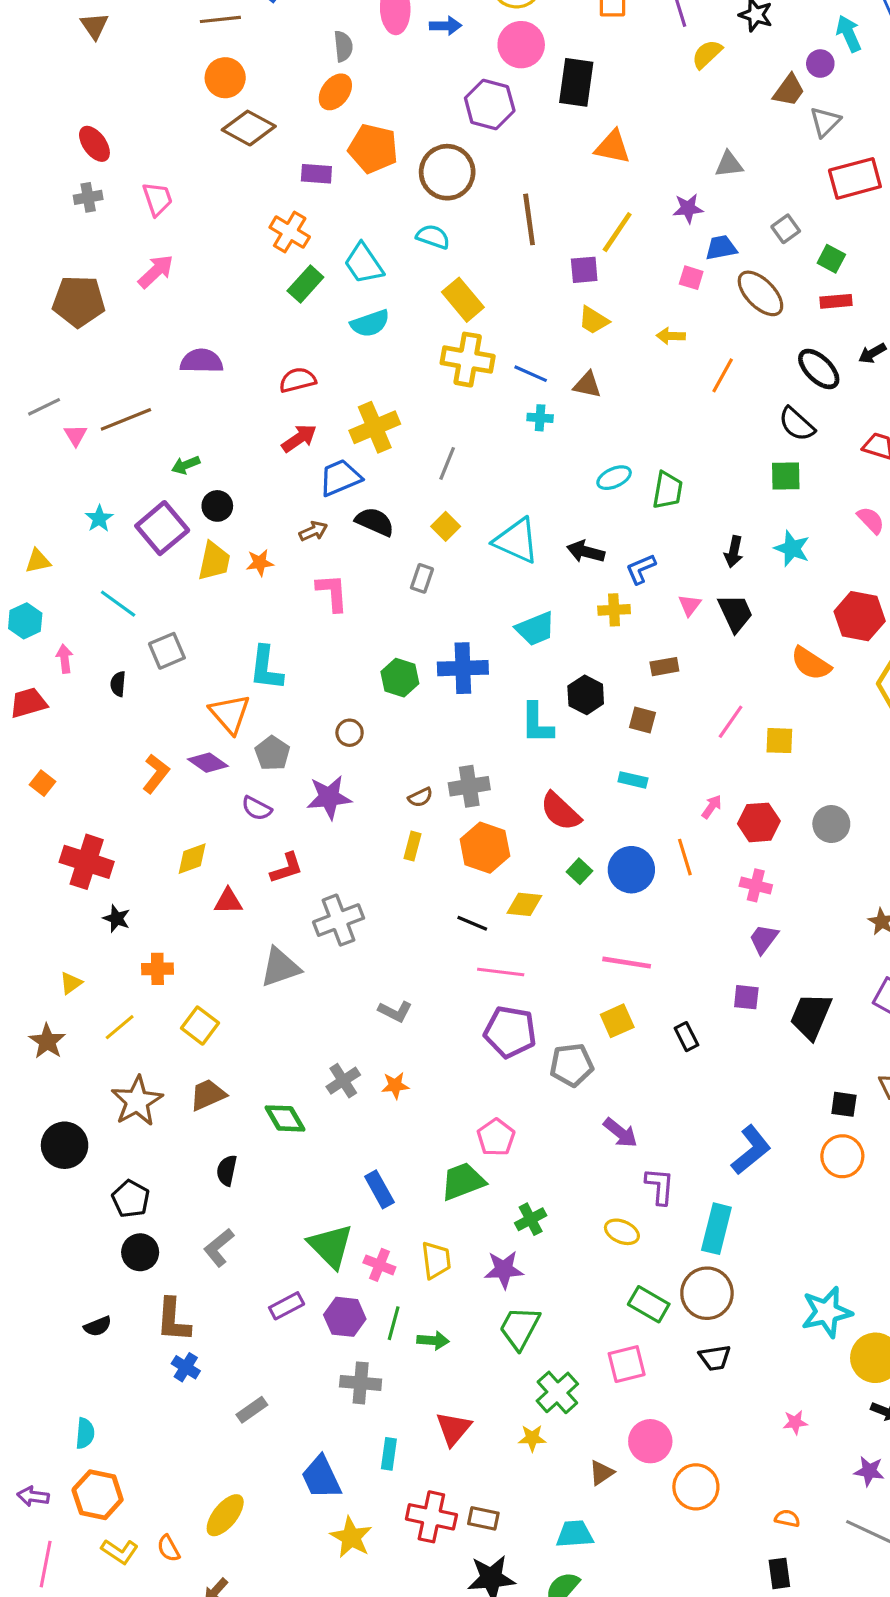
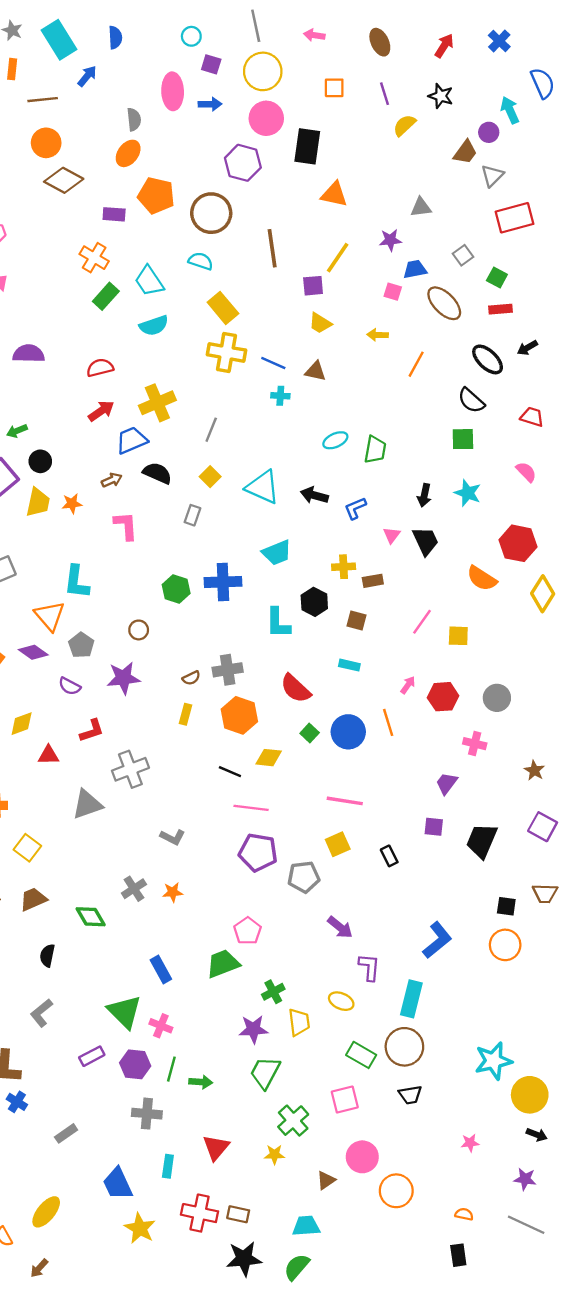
yellow cross: (614, 610) -> (344, 567), moved
pink cross: (756, 885) -> (475, 744), moved
yellow trapezoid: (436, 1260) -> (299, 1022), moved

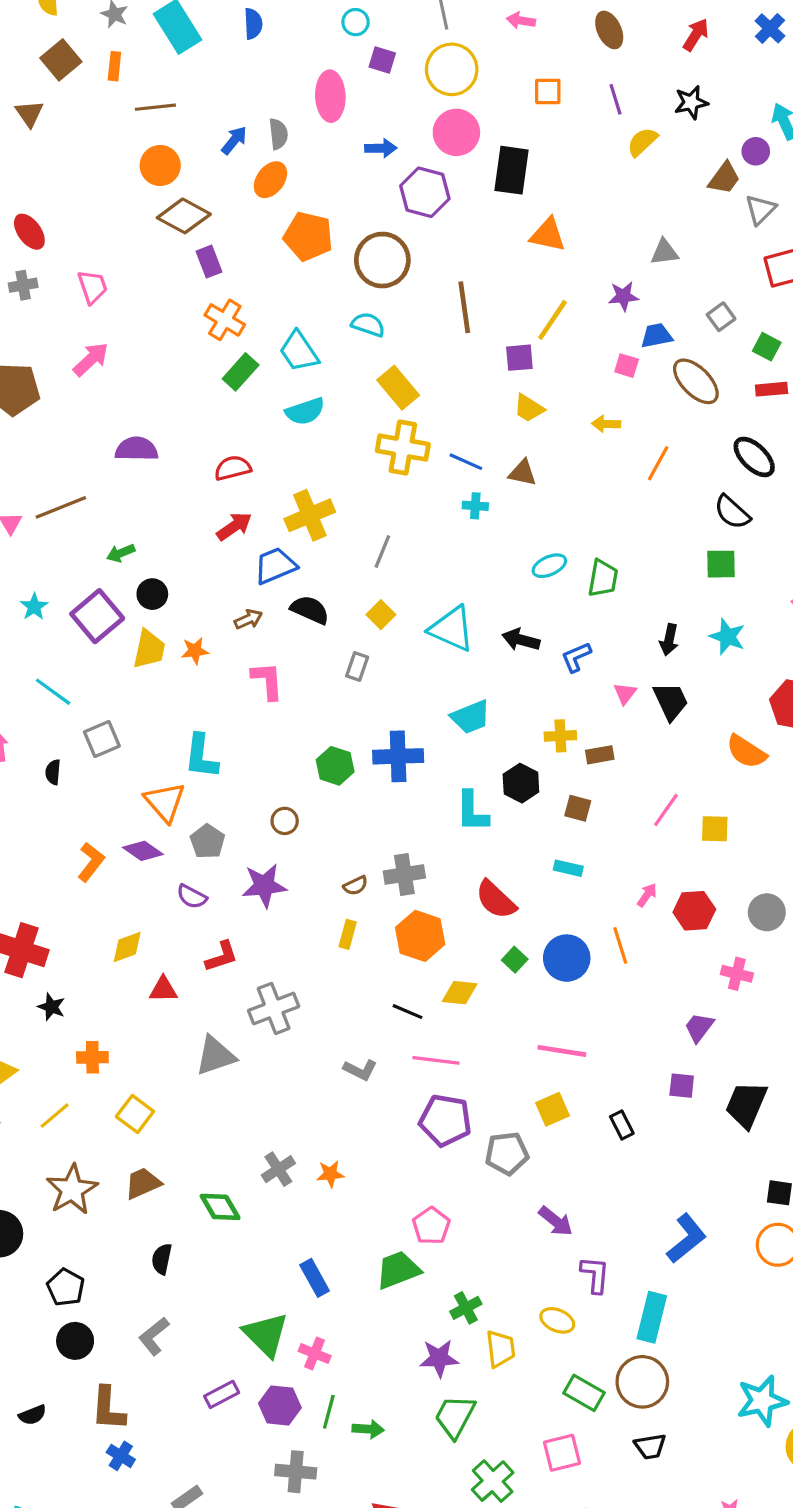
blue arrow: (87, 76) -> (234, 140), moved
black star: (441, 96) -> (691, 102), turned -30
blue arrow: (210, 104) -> (381, 148), moved
purple rectangle: (114, 214) -> (209, 262), moved, turned 65
gray L-shape: (173, 837) -> (360, 1070), moved

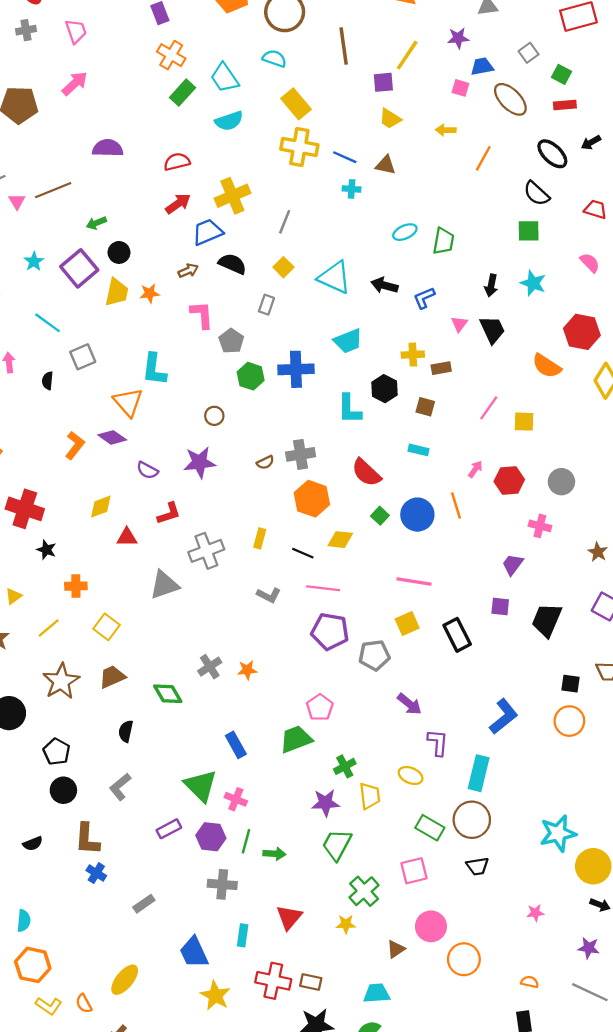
gray pentagon: (207, 841) -> (231, 341), moved
yellow rectangle: (348, 934) -> (260, 538), moved
black rectangle: (622, 1125) -> (457, 635), size x1.6

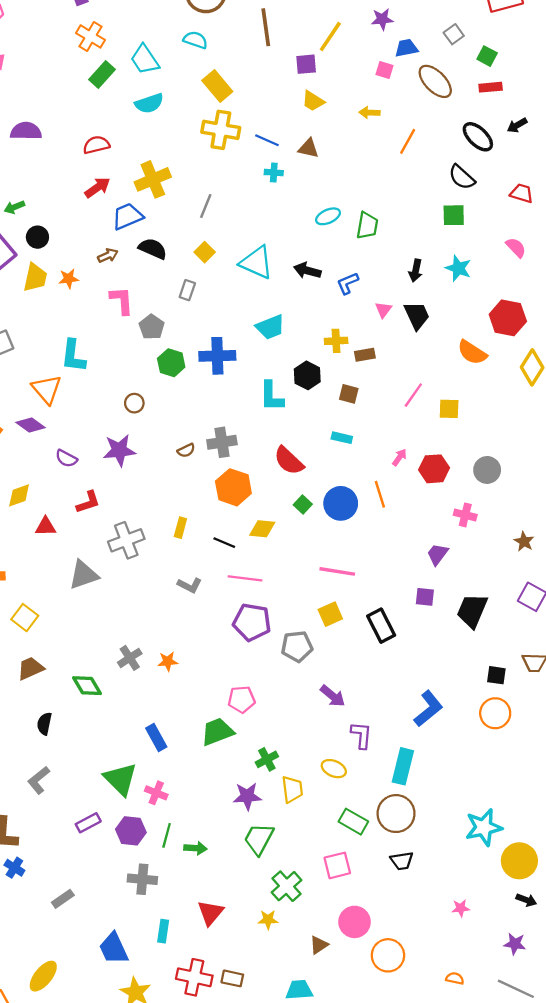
pink pentagon: (320, 707) -> (242, 699), turned 30

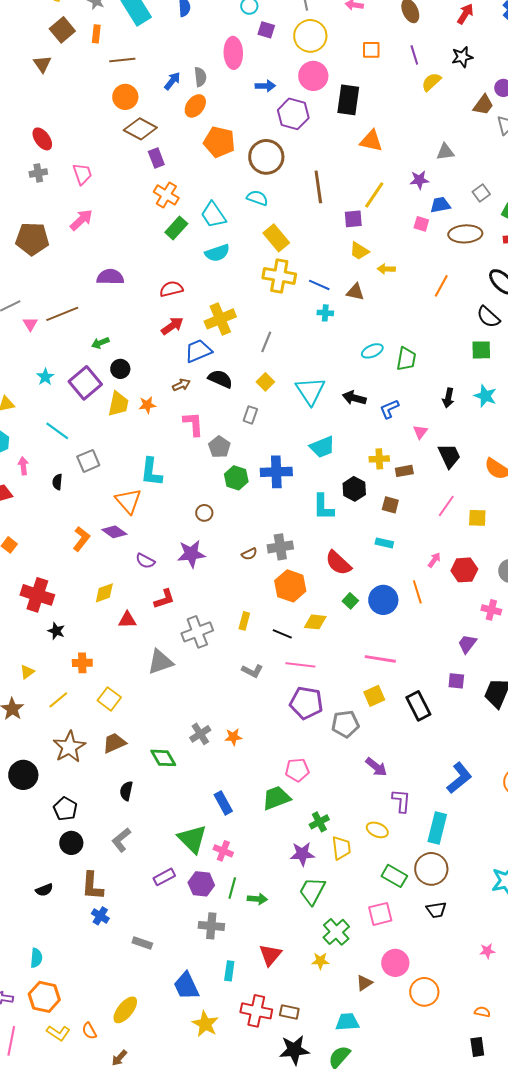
brown ellipse: (435, 81) -> (465, 234), turned -48
yellow arrow: (370, 113) -> (386, 269), moved
cyan triangle: (257, 262) -> (310, 391), turned 32
black trapezoid: (417, 315) -> (449, 456), moved
gray rectangle: (63, 899) -> (142, 943), turned 54

